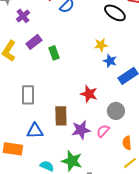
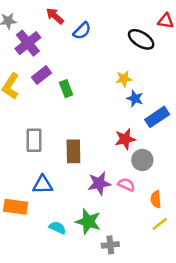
purple cross: (23, 16) -> (28, 43), size x1.5
red star: (89, 94) -> (125, 139), moved, turned -30
brown rectangle: (61, 116) -> (73, 151), moved
pink semicircle: (103, 131) -> (126, 185), turned 72

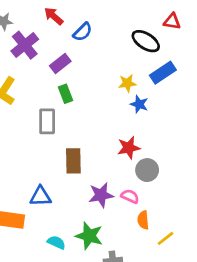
purple rectangle: (41, 75) -> (60, 63), moved
blue rectangle: (157, 117) -> (163, 73), moved
gray rectangle: (34, 140) -> (47, 121), moved
orange semicircle: (156, 199) -> (143, 220), moved

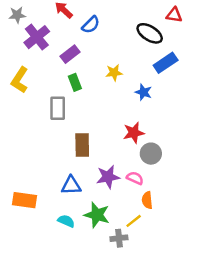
yellow star: (127, 83) -> (114, 73), moved
blue triangle: (41, 196) -> (71, 185), moved
yellow line: (165, 238) -> (134, 221), moved

